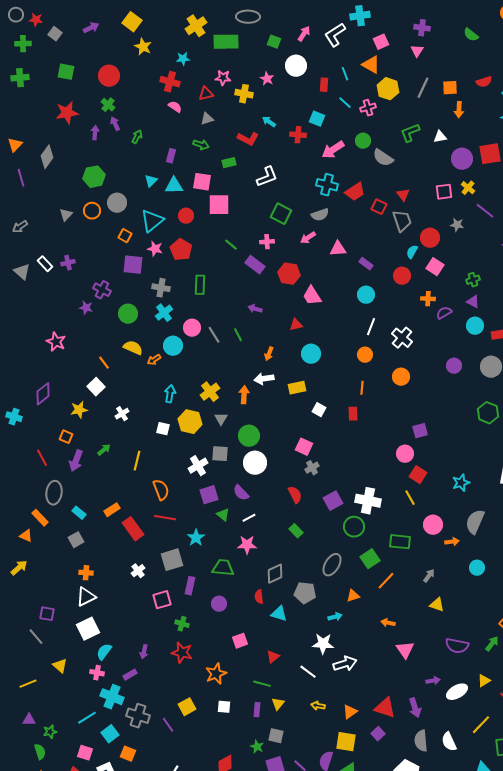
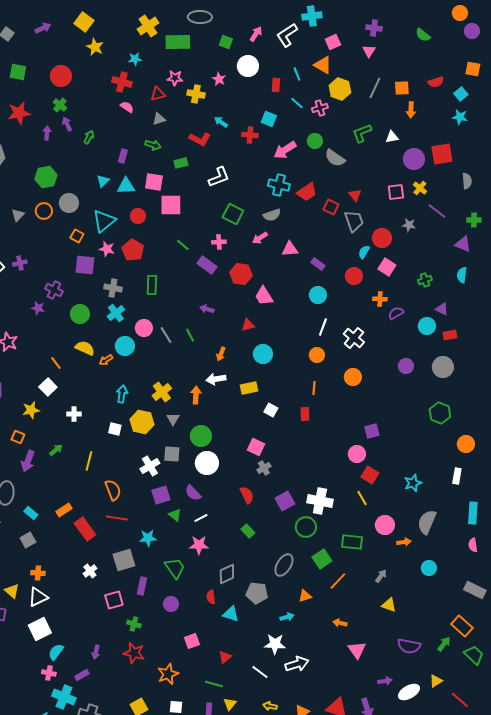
purple triangle: (473, 302) -> (442, 309), moved
white cross: (122, 414) -> (74, 414), turned 32
cyan star: (196, 538) -> (148, 538), turned 30
green trapezoid: (223, 568) -> (175, 568), turned 50
yellow triangle: (60, 666) -> (12, 591), moved

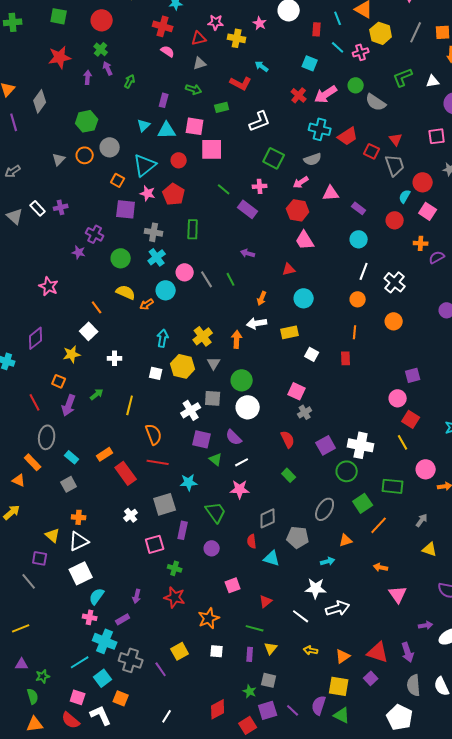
red cross: (250, 135) -> (299, 95), moved, turned 35
red hexagon: (241, 274) -> (298, 210), moved
purple square: (161, 495) -> (202, 439), turned 30

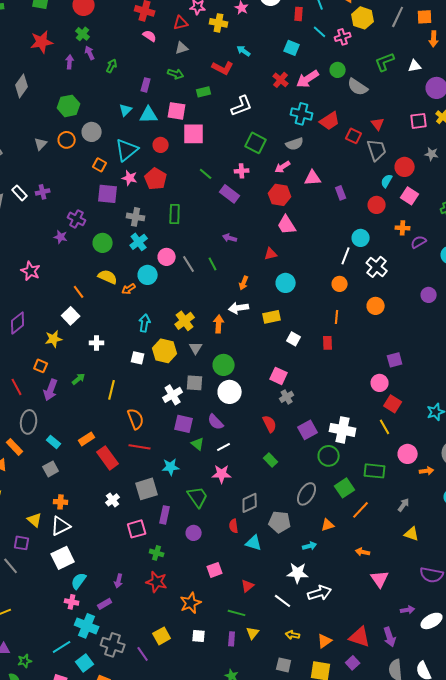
purple rectangle: (359, 208) -> (341, 193), turned 32
cyan circle: (359, 239) -> (361, 238), moved
gray square: (269, 680) -> (284, 665), moved

